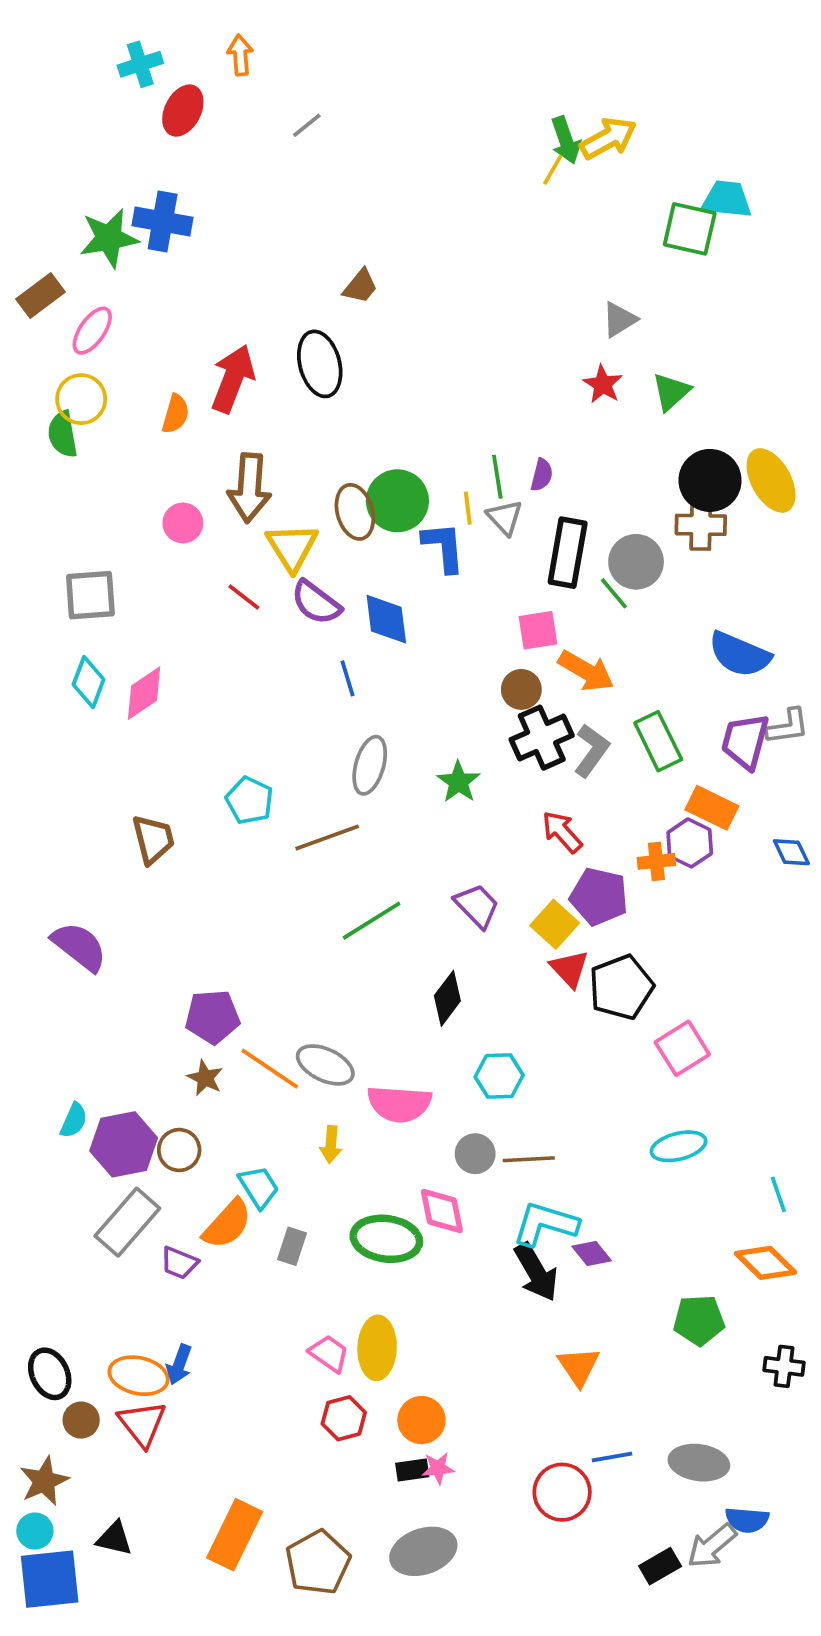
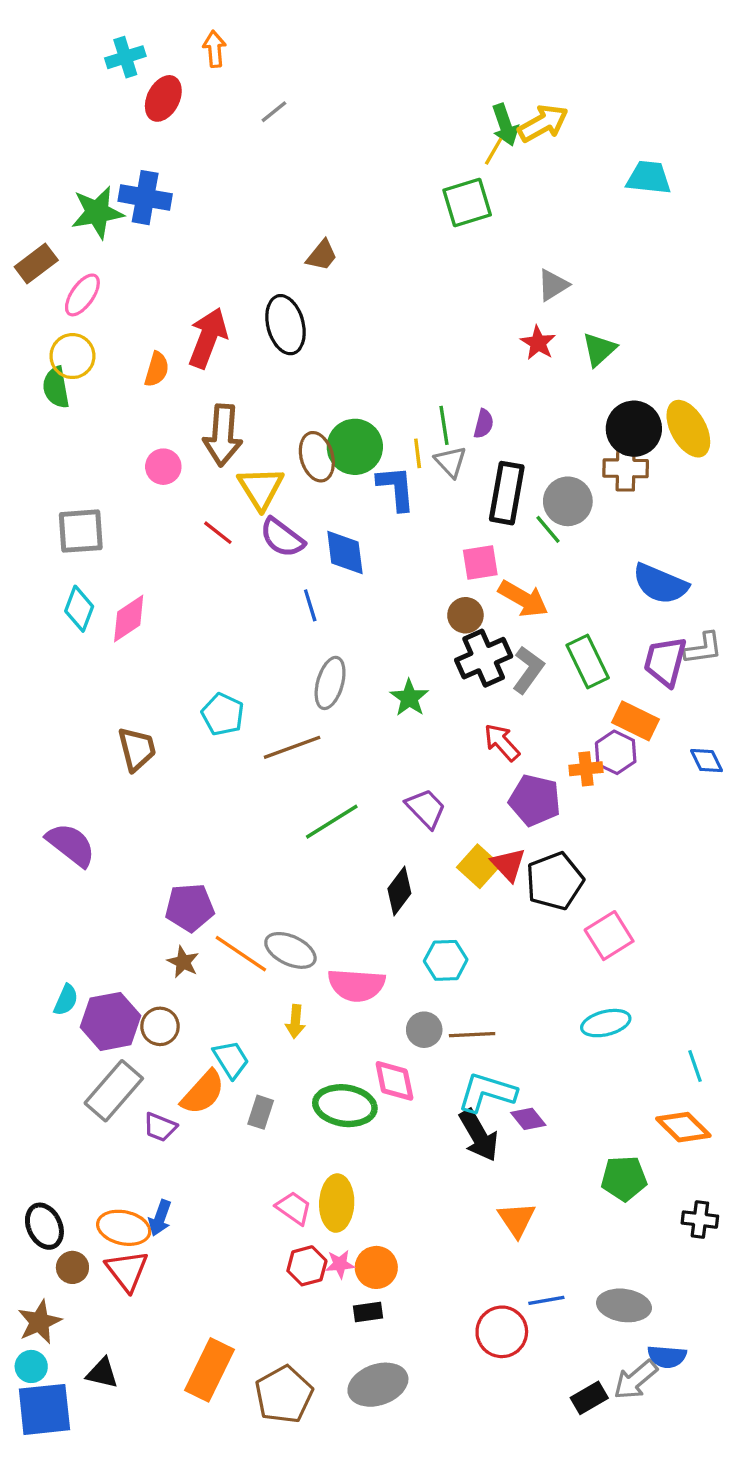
green square: (690, 229) -> (467, 202), moved, turned -30
yellow square: (555, 924) -> (479, 866), moved
pink star: (438, 1468) -> (340, 1264), moved

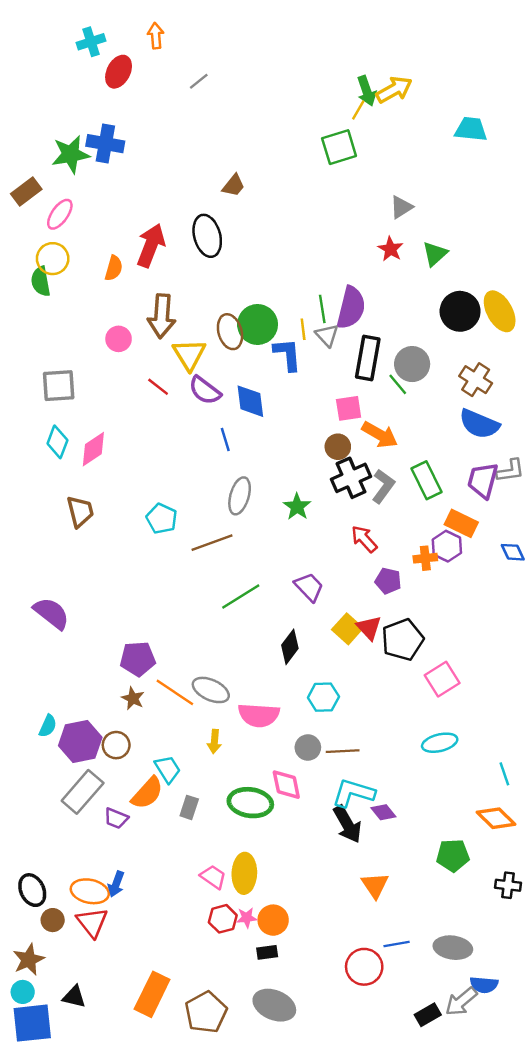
purple semicircle: (484, 424) -> (351, 308), size x2.0
brown cross: (626, 468) -> (476, 380), moved, turned 32
brown trapezoid: (137, 749) -> (80, 511), moved
purple pentagon: (535, 800) -> (388, 581), size x0.7
gray ellipse: (378, 1385) -> (274, 1005), turned 42

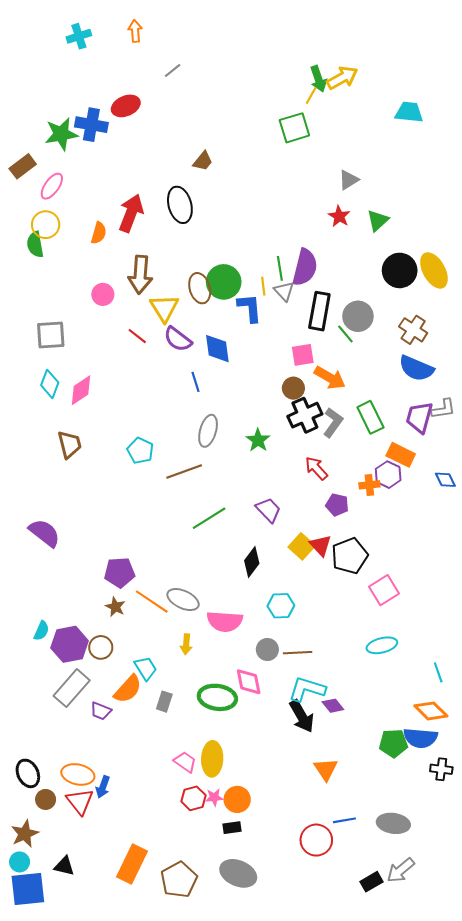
red ellipse: (119, 72) -> (126, 106), moved, turned 40
blue arrow: (116, 884) -> (103, 787), moved
blue semicircle: (484, 985) -> (420, 738), moved, size x1.4

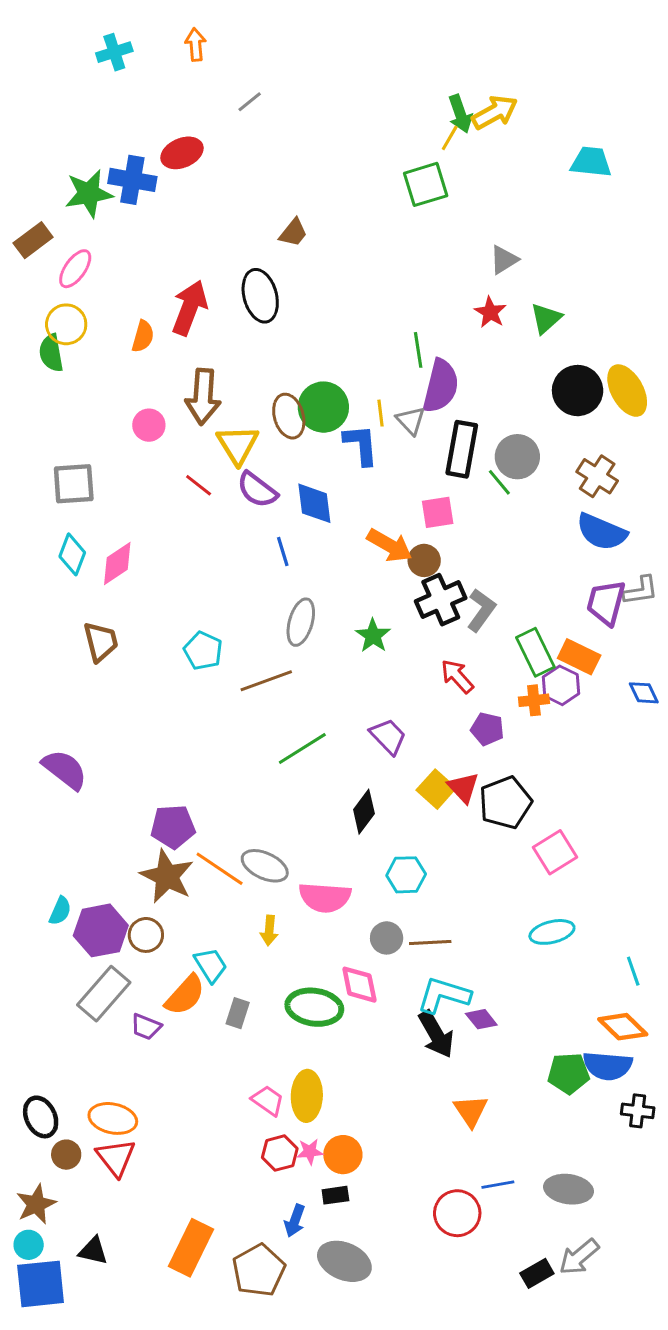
green line: (280, 268) -> (418, 350), moved
orange arrow: (330, 378) -> (390, 545), moved
green rectangle: (370, 417) -> (535, 652), moved
brown star: (115, 607) -> (167, 876), size x1.8
blue arrow: (103, 787) -> (295, 1221), moved

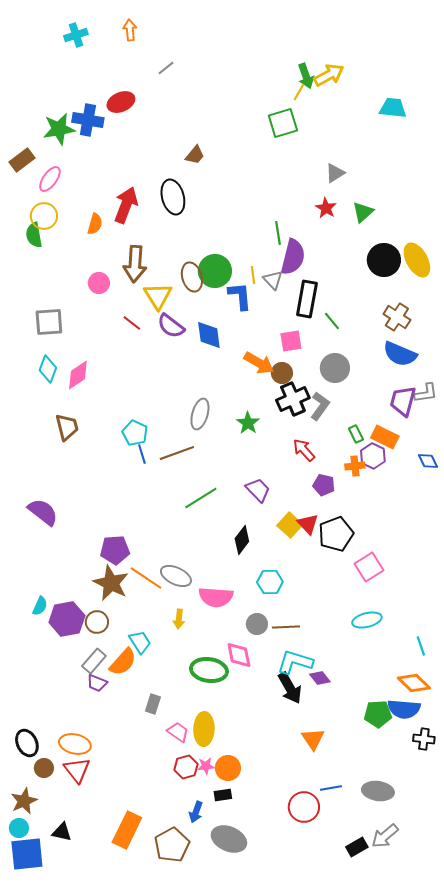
gray circle: (517, 457) -> (335, 368), moved
blue line: (283, 551) -> (142, 454), moved
green rectangle: (535, 652) -> (356, 434), size x0.6
gray rectangle: (104, 994) -> (94, 661), moved, size x0.7
gray rectangle: (238, 1013) -> (153, 704), moved

